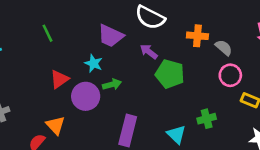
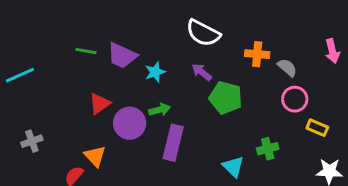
green line: (48, 33) -> (86, 51), turned -54
purple trapezoid: (111, 36) -> (122, 56), moved
cyan star: (94, 63) -> (155, 72), moved, turned 30
purple rectangle: (128, 130) -> (173, 143), moved

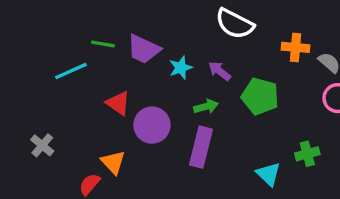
purple arrow: (202, 72) -> (220, 71), moved
cyan line: (20, 75) -> (71, 71), moved
red triangle: (100, 104) -> (118, 103), turned -50
green arrow: (160, 110) -> (206, 107), moved
gray cross: (32, 141) -> (42, 145), turned -30

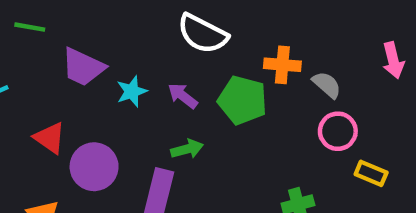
green line: (103, 44) -> (30, 27), moved
green pentagon: (260, 96) -> (243, 100), moved
green arrow: (206, 107) -> (187, 149), moved

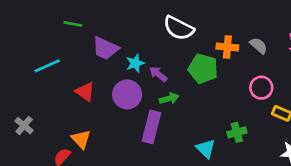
gray semicircle: (327, 85) -> (259, 46), moved
purple arrow: (183, 96) -> (158, 74), moved
purple circle: (94, 167) -> (127, 94), moved

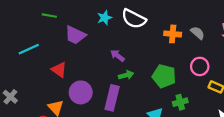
cyan star: (135, 63) -> (104, 18), moved
green pentagon: (203, 69) -> (164, 76), moved
purple circle: (127, 94) -> (81, 92), moved

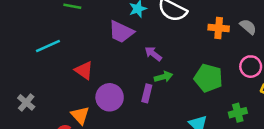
purple trapezoid: (75, 35) -> (121, 32), moved
purple rectangle: (112, 98) -> (147, 93), moved, size x0.6
green cross: (180, 102) -> (238, 113), moved

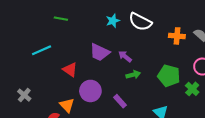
purple trapezoid: (121, 32) -> (100, 52), moved
purple rectangle: (147, 93) -> (120, 101), moved, turned -56
green cross: (238, 113) -> (192, 89), moved, turned -32

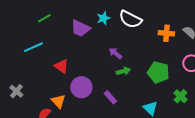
green line: (61, 19) -> (44, 18), moved, turned -40
purple trapezoid: (100, 52) -> (80, 28), moved
green cross: (192, 89) -> (180, 96), moved

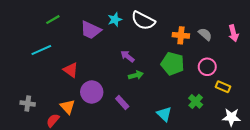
green pentagon: (158, 72) -> (173, 64), moved
gray cross: (16, 91) -> (28, 104), moved, turned -32

